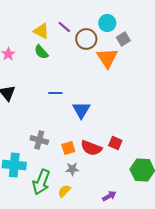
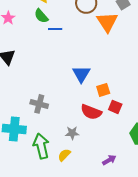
blue line: (55, 93) -> (55, 29), moved
orange square: (68, 148) -> (103, 90), moved
green arrow: (41, 182) -> (41, 146), turned 145

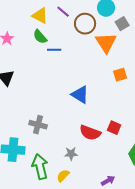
blue triangle: (81, 74) -> (80, 95), turned -30
orange square: (103, 90) -> (120, 75), moved

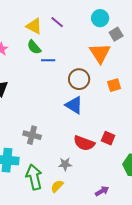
brown circle: (85, 24) -> (79, 79), moved

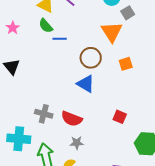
red semicircle: (84, 143) -> (72, 119), moved

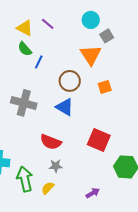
blue line: (60, 39) -> (39, 62), turned -64
gray cross: (44, 114) -> (24, 103), moved, size x1.4
red square: (120, 117) -> (99, 140), size x1.6

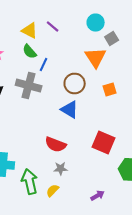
gray cross: (24, 103) -> (29, 86), moved

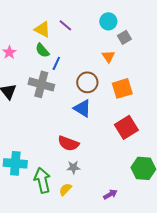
orange triangle: (96, 58) -> (108, 56), size x0.6
orange square: (110, 90) -> (122, 88), size x1.5
red square: (104, 142) -> (126, 127), moved, turned 35

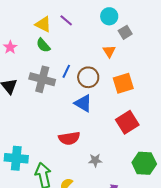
blue line: (56, 63) -> (66, 71), moved
red semicircle: (68, 143) -> (69, 138), turned -30
gray star: (73, 167) -> (95, 160), moved

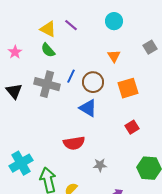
gray square: (125, 32) -> (150, 47), moved
red square: (127, 122) -> (132, 127), size x0.6
cyan cross: (16, 158) -> (21, 163), turned -35

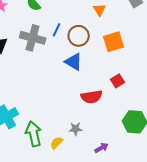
red semicircle: (74, 143) -> (92, 97), moved
gray star: (100, 165) -> (76, 129), moved

